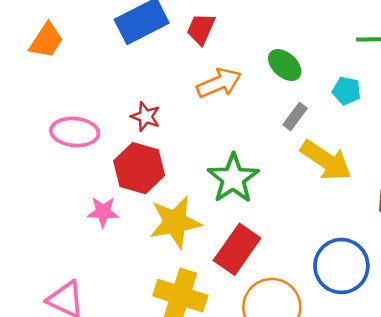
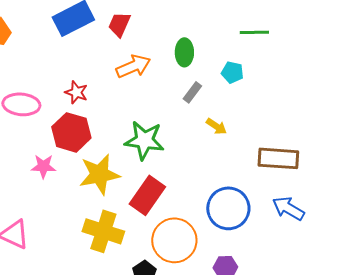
green ellipse: (285, 65) -> (184, 52), turned 48
yellow arrow: (326, 160) -> (216, 126), size x0.5
green star: (233, 178) -> (144, 140), turned -30

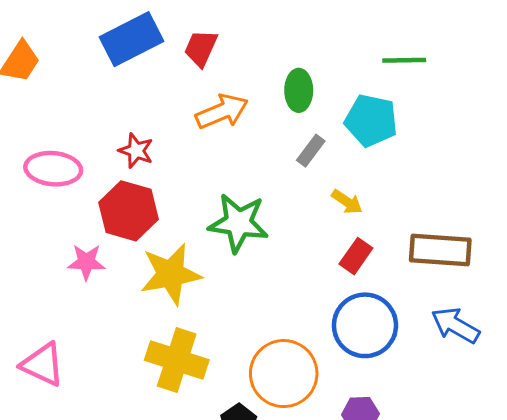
cyan pentagon: (232, 72) -> (371, 121), size x1.6
red rectangle: (147, 195) -> (356, 256), moved, size x0.6

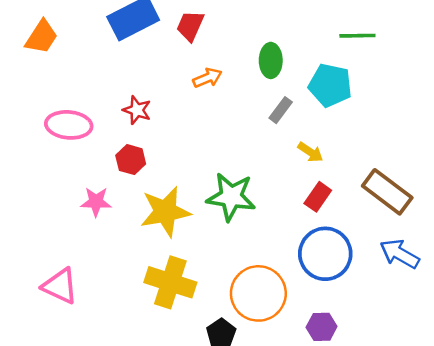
orange arrow: (222, 111) -> (208, 78), size x0.7
red hexagon: (129, 211) -> (131, 160), size x0.6
green star: (238, 223) -> (231, 197), moved
brown rectangle: (440, 250) -> (387, 192), turned 33

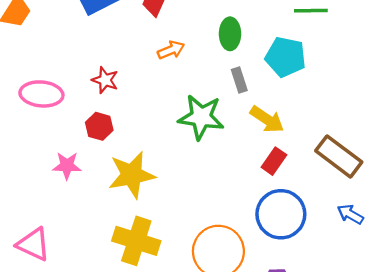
gray rectangle: (281, 110) -> (239, 80), turned -55
yellow arrow: (310, 152) -> (267, 119), size x1.4
green star: (231, 197) -> (201, 117), moved
blue arrow: (400, 254) -> (350, 214), size x0.7

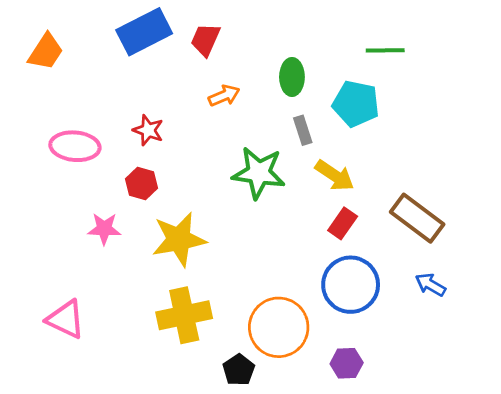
yellow cross: (136, 241) -> (184, 315), turned -30

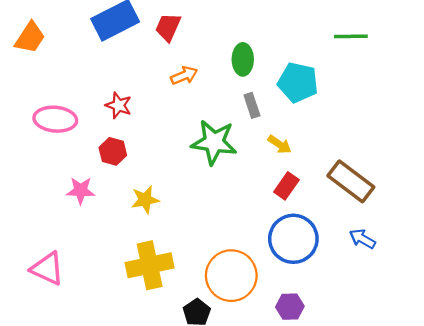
green line: (385, 50) -> (351, 36), moved
yellow arrow: (335, 176) -> (280, 144), size x0.7
yellow star: (179, 239) -> (145, 200), size x0.6

